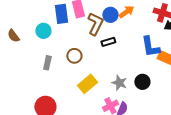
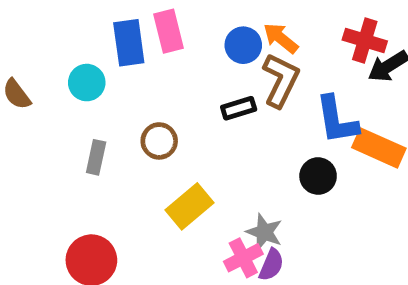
orange arrow: (126, 12) -> (281, 38), turned -105
brown L-shape: (95, 24) -> (281, 80), moved
black circle: (142, 82) -> (318, 176), moved
gray star: (119, 83) -> (264, 232), moved

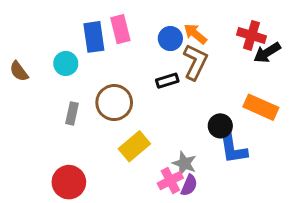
blue L-shape: (337, 120) -> (233, 148), moved
brown circle: (159, 141) -> (114, 103), size x1.5

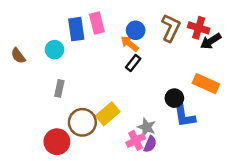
orange arrow: (195, 34) -> (130, 44), moved
brown L-shape: (195, 62) -> (171, 28), moved
black rectangle: (167, 81) -> (133, 63), turned -35
brown circle: (114, 103) -> (82, 122), moved

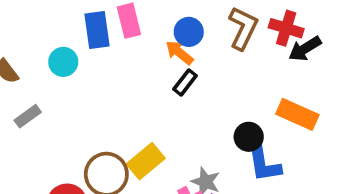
gray rectangle: (59, 88) -> (28, 116), moved, turned 42

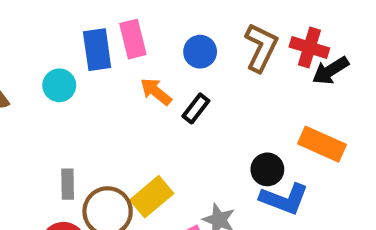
orange arrow: (179, 53) -> (156, 92), moved
gray rectangle: (28, 116) -> (68, 184), moved, turned -55
blue L-shape: (264, 163) -> (284, 199), turned -60

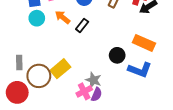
cyan circle: (59, 85) -> (37, 18), moved
blue L-shape: (284, 199) -> (140, 70), moved

